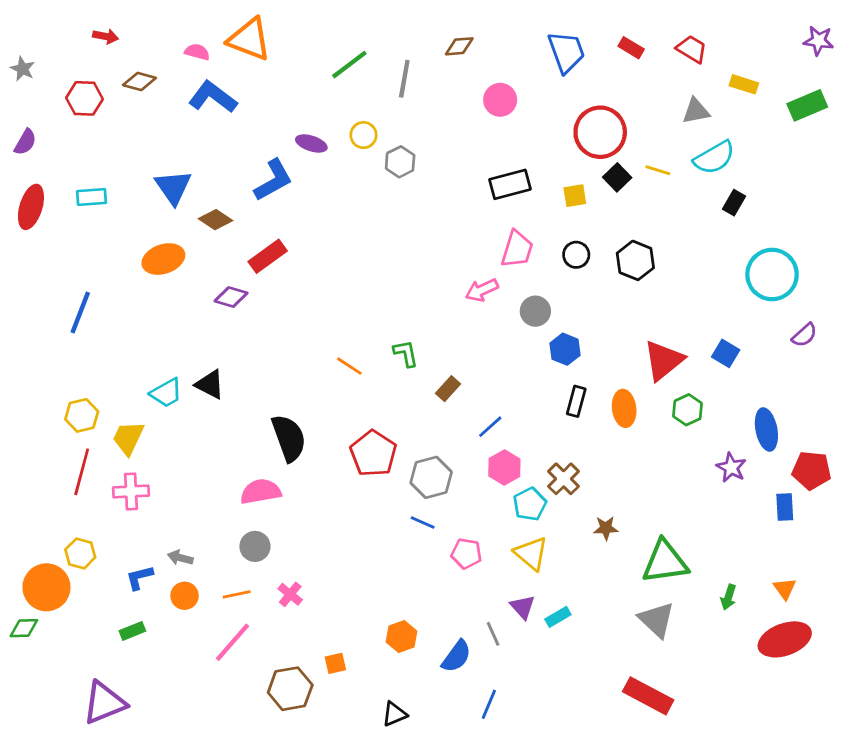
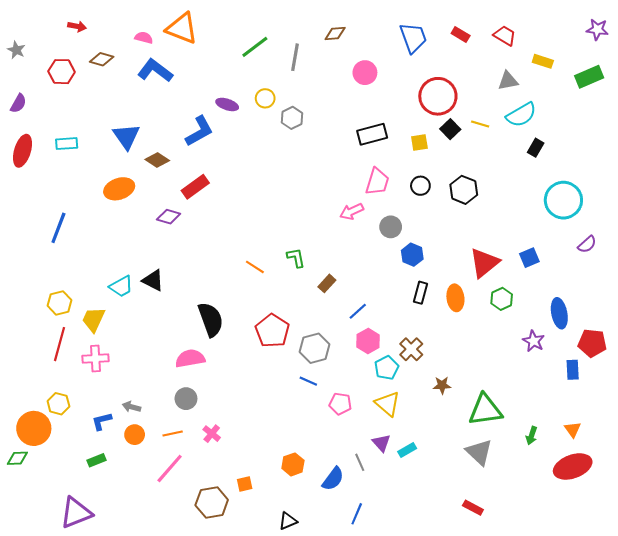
blue square: (726, 353) -> (529, 258), turned 36
red rectangle: (648, 696) -> (473, 508), size x0.6

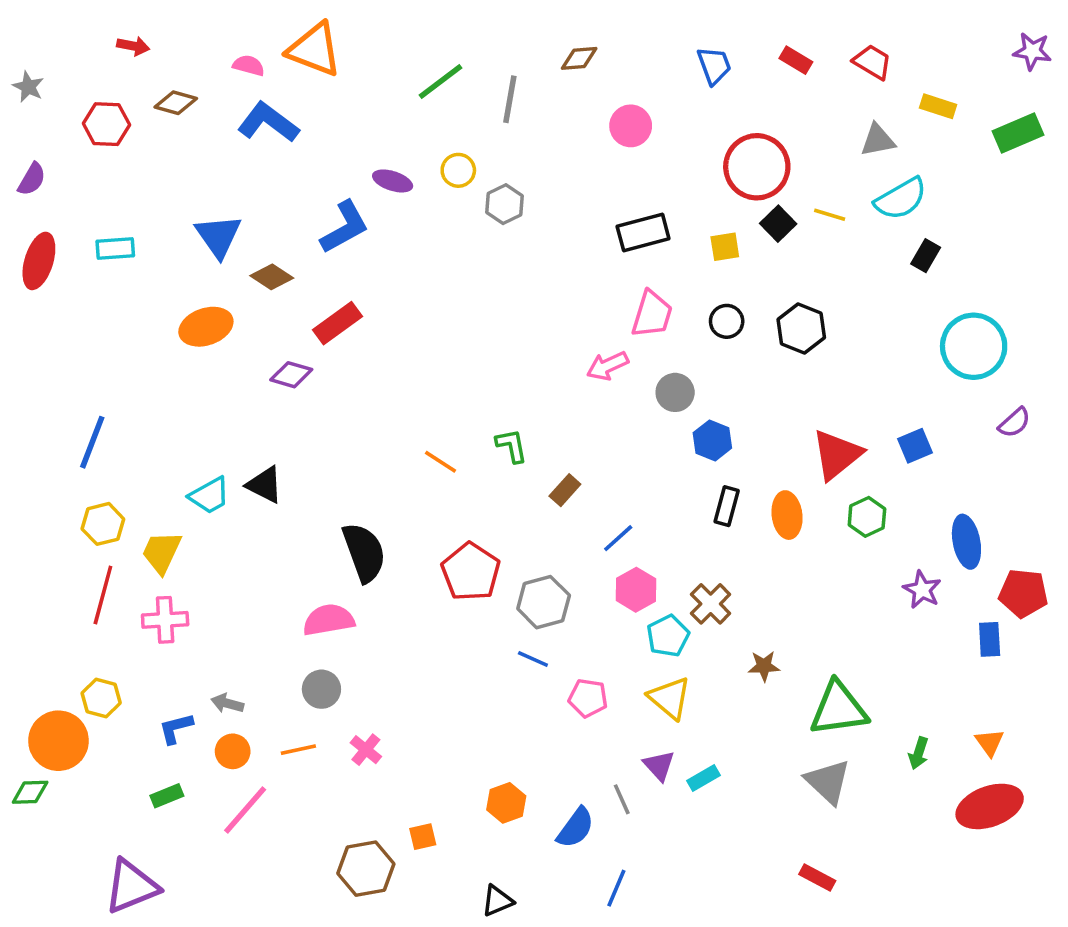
blue trapezoid: (413, 38) -> (714, 65), size x0.7
blue line: (58, 228) -> (92, 442), moved
pink line: (170, 469) -> (245, 810), moved

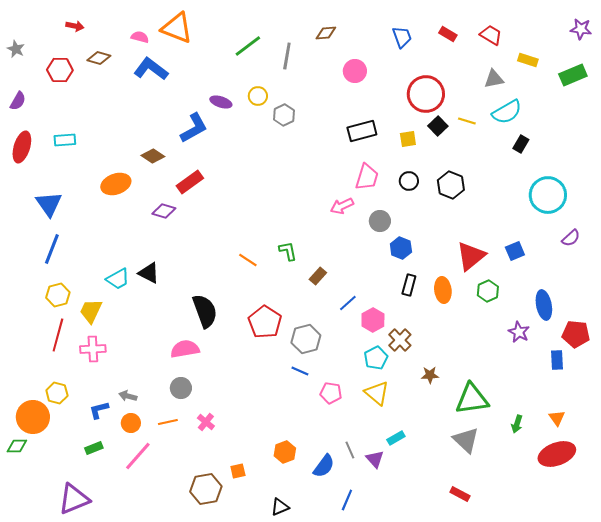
blue triangle: (218, 236) -> (49, 204), moved
pink hexagon: (636, 590) -> (373, 320), moved
purple triangle: (659, 766) -> (375, 459), moved

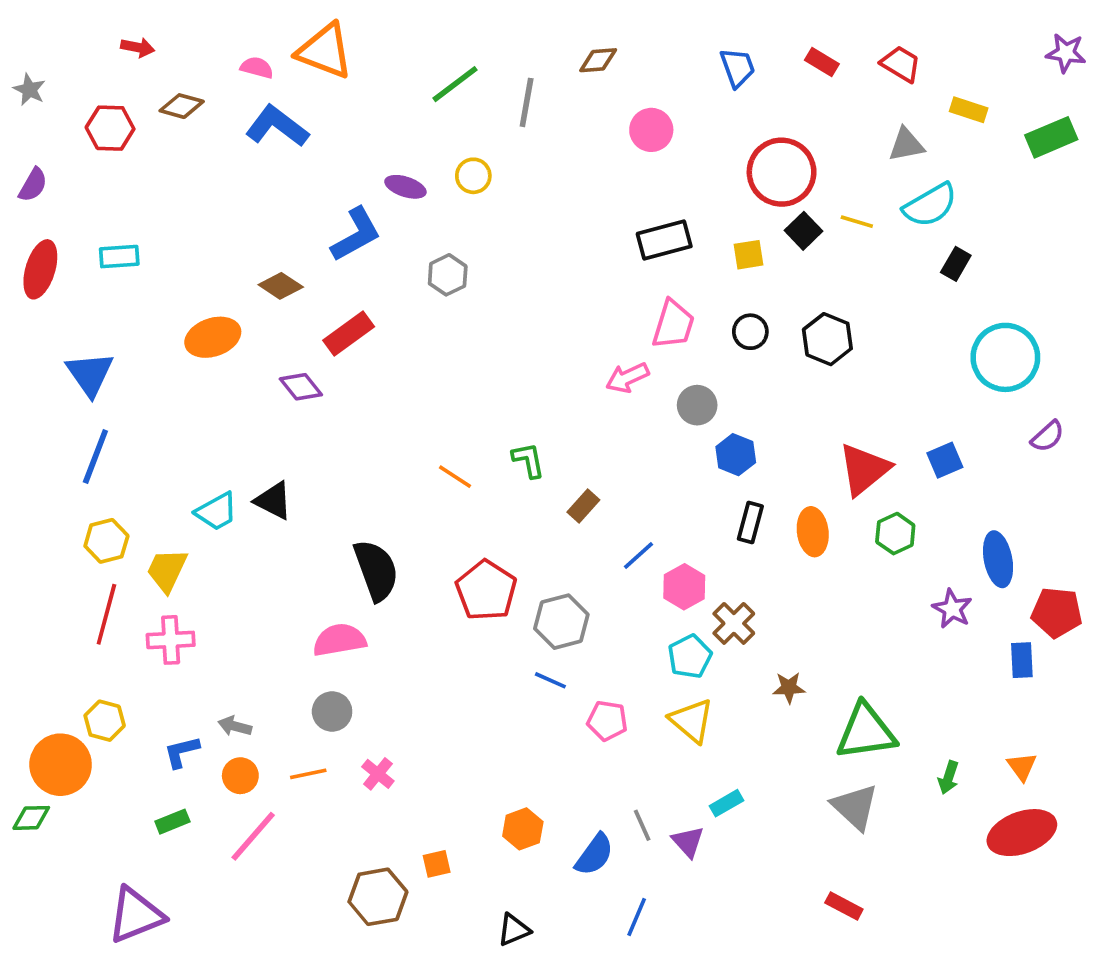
gray hexagon: (284, 115) -> (448, 275), moved
purple diamond: (164, 211) -> (301, 387), turned 35

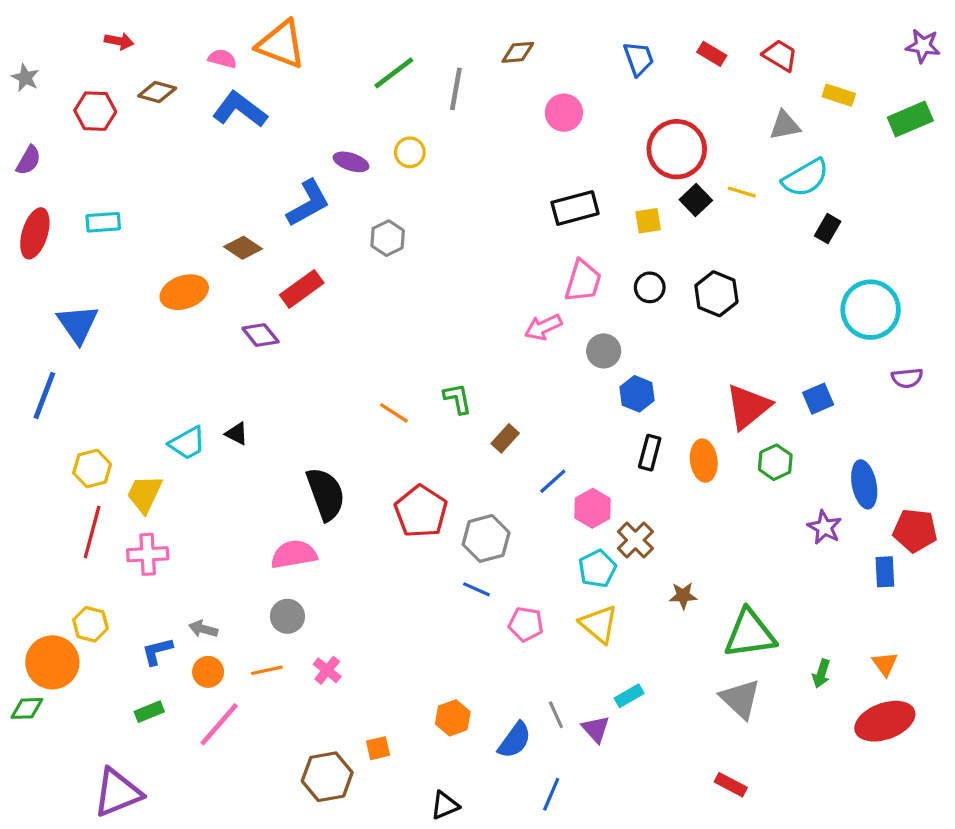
purple semicircle: (1048, 436) -> (907, 378), turned 36
blue line: (95, 456) -> (44, 395), moved
black triangle: (273, 501) -> (237, 434), size x0.7

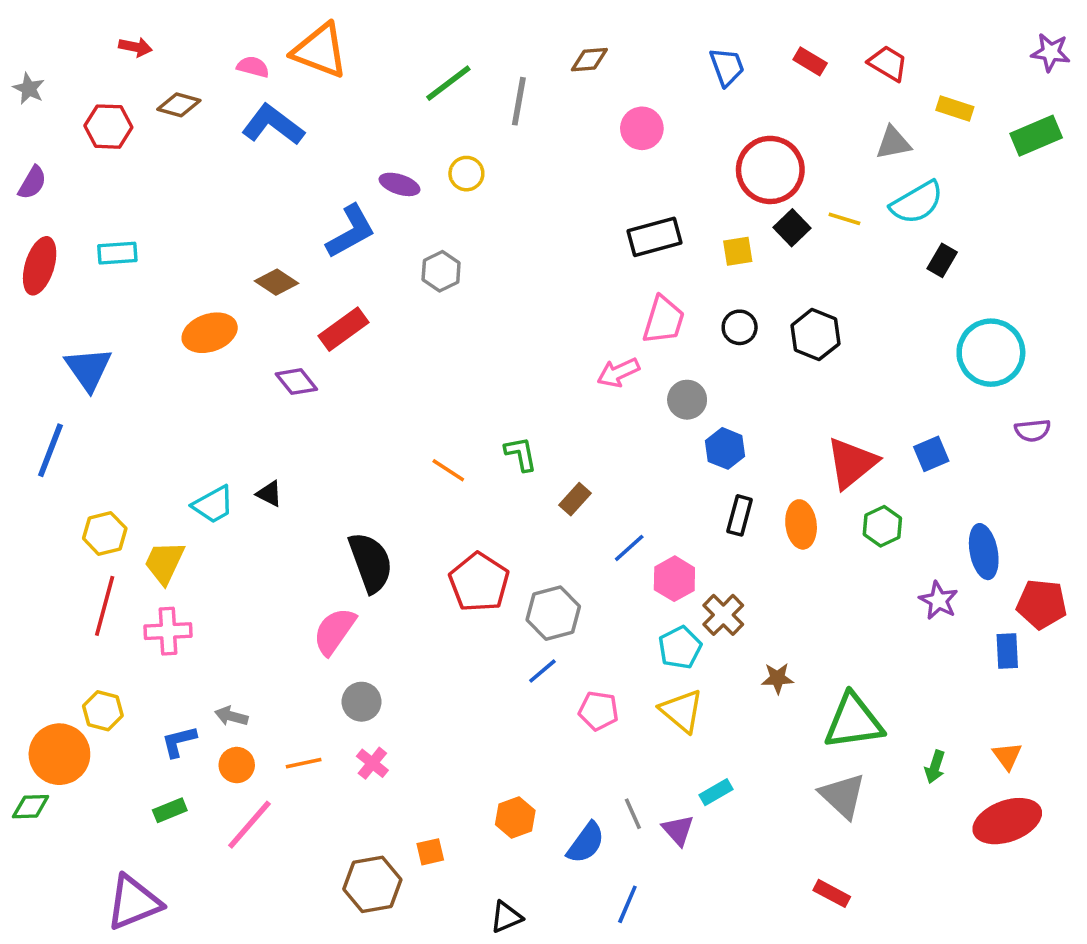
pink semicircle: (294, 554) -> (334, 631), turned -45
blue line: (477, 589) -> (542, 671), turned -64
gray circle: (287, 616) -> (362, 702), moved

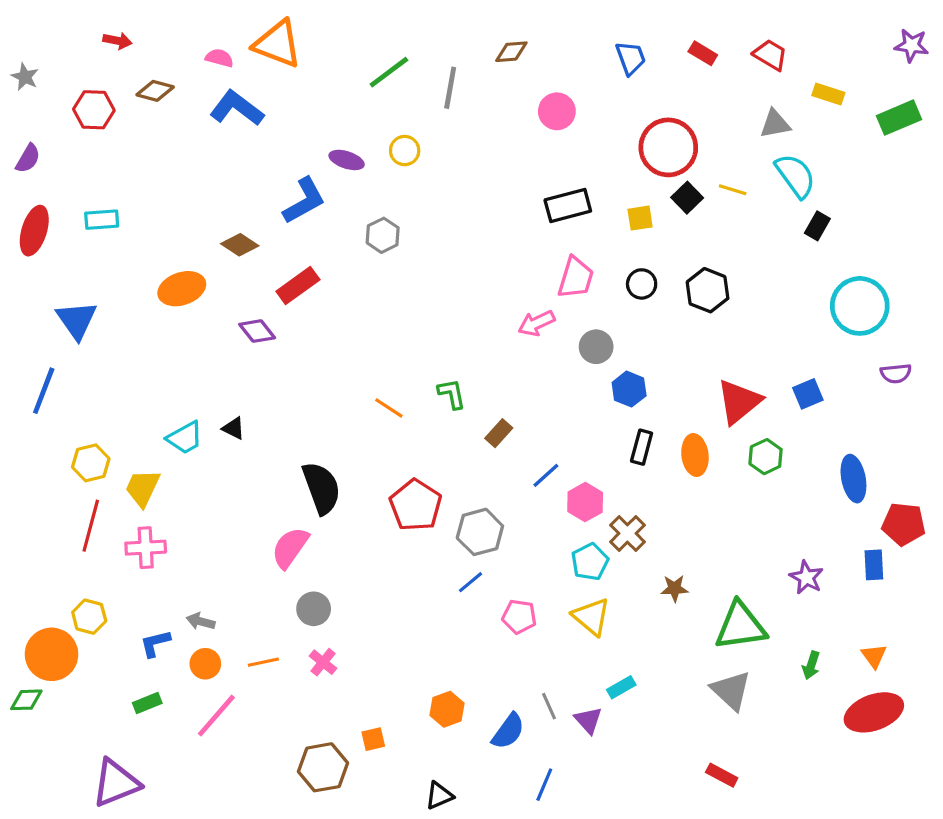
cyan semicircle: (917, 203) -> (795, 176), turned -96
purple star: (939, 600) -> (806, 577), moved

